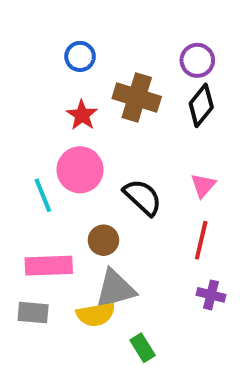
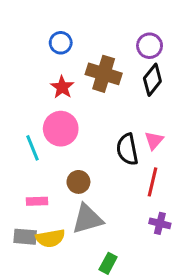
black semicircle: (143, 197) -> (127, 149), moved, turned -144
pink rectangle: (49, 266) -> (37, 201), size x0.6
yellow semicircle: (96, 314) -> (50, 238), moved
green rectangle: (143, 348) -> (108, 263), turned 60

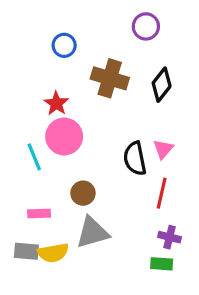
purple circle: (150, 46) -> (146, 26), moved
red star: (62, 87) -> (56, 103), moved
green rectangle: (108, 263) -> (162, 264), moved, turned 66

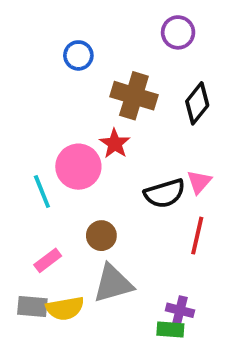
red star: (56, 103) -> (115, 144), moved
black semicircle: (135, 159) -> (165, 193), turned -96
pink rectangle: (39, 214) -> (48, 260), turned -35
purple cross: (169, 237) -> (180, 310), moved
green rectangle: (162, 264) -> (170, 329), moved

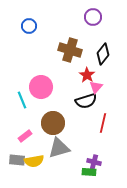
blue circle: (78, 55) -> (29, 26), moved
red star: (115, 144) -> (87, 75), moved
pink triangle: (199, 182) -> (96, 87), moved
brown circle: (101, 236) -> (53, 123), size x1.5

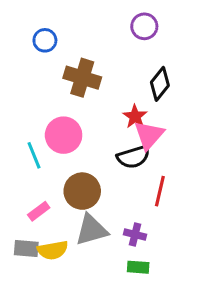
brown cross: (70, 50) -> (82, 78), moved
pink triangle: (96, 87) -> (149, 135), size x1.5
purple cross: (94, 162) -> (135, 235), moved

